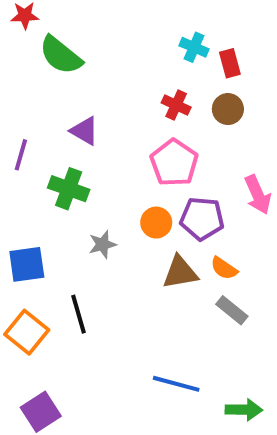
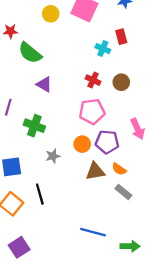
red rectangle: (230, 63) -> (121, 37), moved
purple triangle: (85, 131) -> (44, 84), moved
pink pentagon: (174, 163) -> (92, 112), turned 30

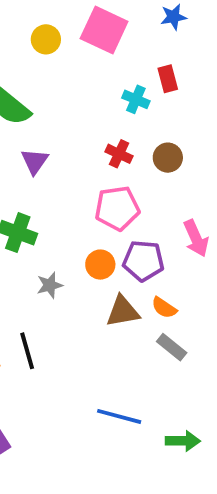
purple triangle: (44, 84) -> (35, 161), turned 35

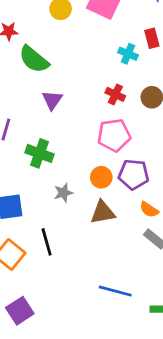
brown triangle: (123, 311) -> (103, 212), moved

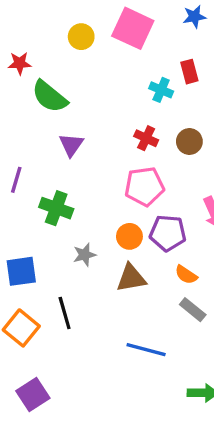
blue line: (115, 291) -> (146, 350), moved

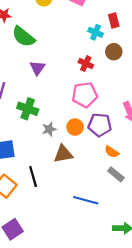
brown circle: (189, 141) -> (114, 52), moved
gray star: (85, 255) -> (49, 129), moved
brown triangle: (131, 278) -> (63, 154), moved

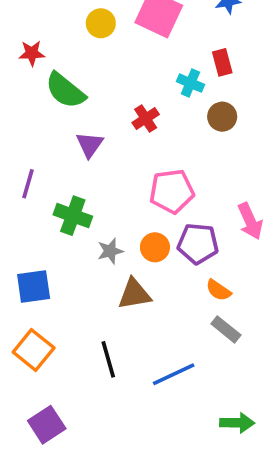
red cross: (86, 64) -> (146, 118), moved, turned 32
black line: (33, 177) -> (108, 359), moved
blue line: (86, 200) -> (174, 374), turned -40

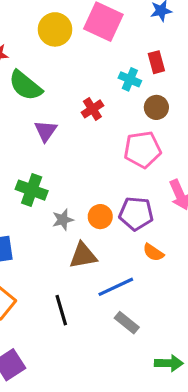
yellow circle: (101, 23) -> (55, 29), size x1.4
pink pentagon: (172, 191) -> (142, 150), moved
gray rectangle: (226, 329) -> (127, 323), moved
blue line: (174, 374) -> (116, 287), moved

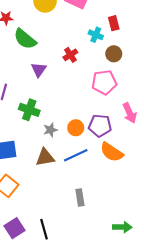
orange semicircle: (153, 252) -> (112, 152), size x1.6
brown triangle: (83, 256) -> (45, 157), moved
blue line: (116, 287) -> (76, 155), moved
black line: (61, 310) -> (44, 229), moved
gray rectangle: (127, 323) -> (80, 197), moved, turned 42

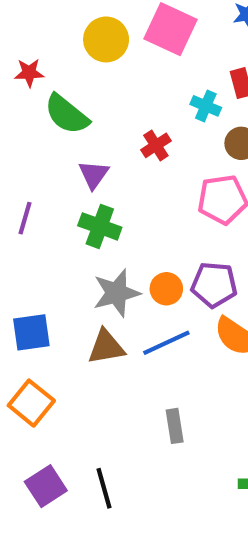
green cross: (29, 110) -> (100, 226), moved
gray star: (50, 130) -> (116, 293), size x1.6

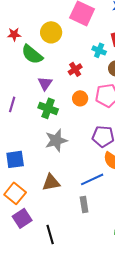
yellow circle: (106, 39) -> (51, 32), moved
orange circle: (166, 289) -> (80, 98), moved
blue line: (166, 343) -> (92, 179), moved
brown triangle: (106, 347) -> (51, 182), moved
purple square: (46, 486) -> (22, 218), moved

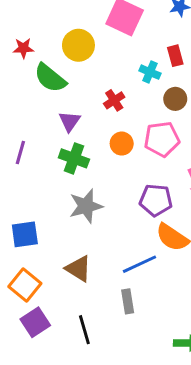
brown triangle: (51, 182) -> (78, 269), turned 42
black line: (50, 234) -> (84, 330), moved

